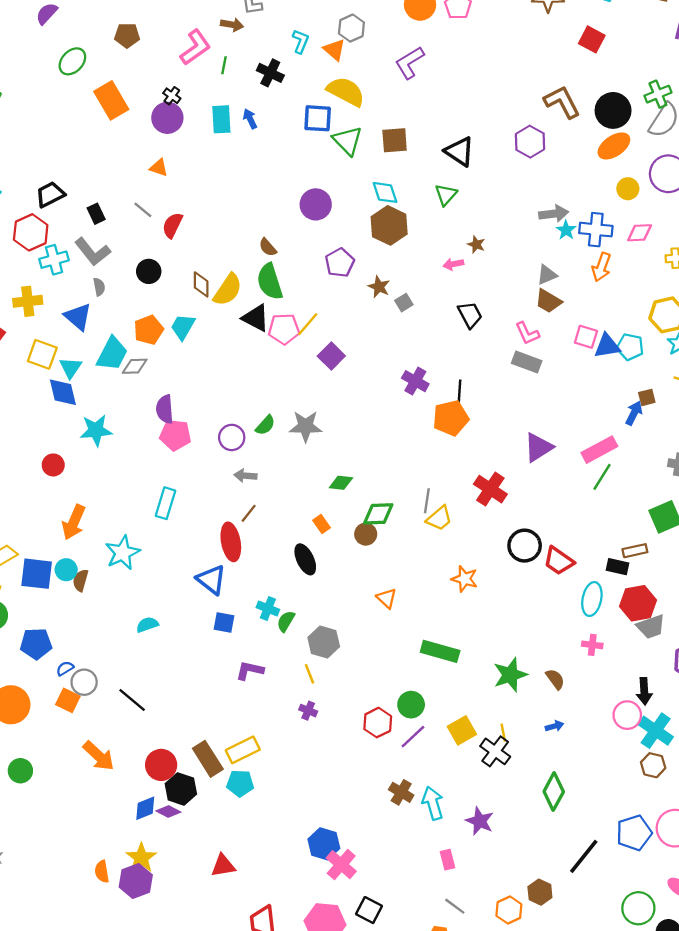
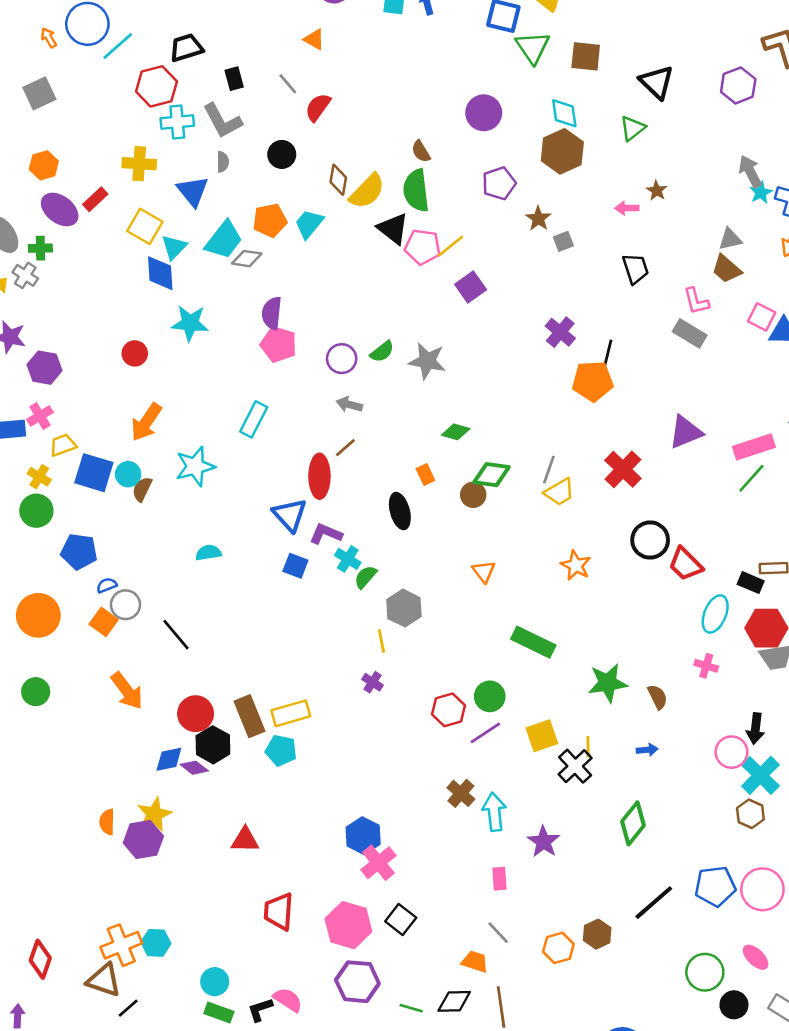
gray arrow: (554, 214) -> (750, 171), turned -120
purple L-shape: (250, 670) -> (326, 534), moved

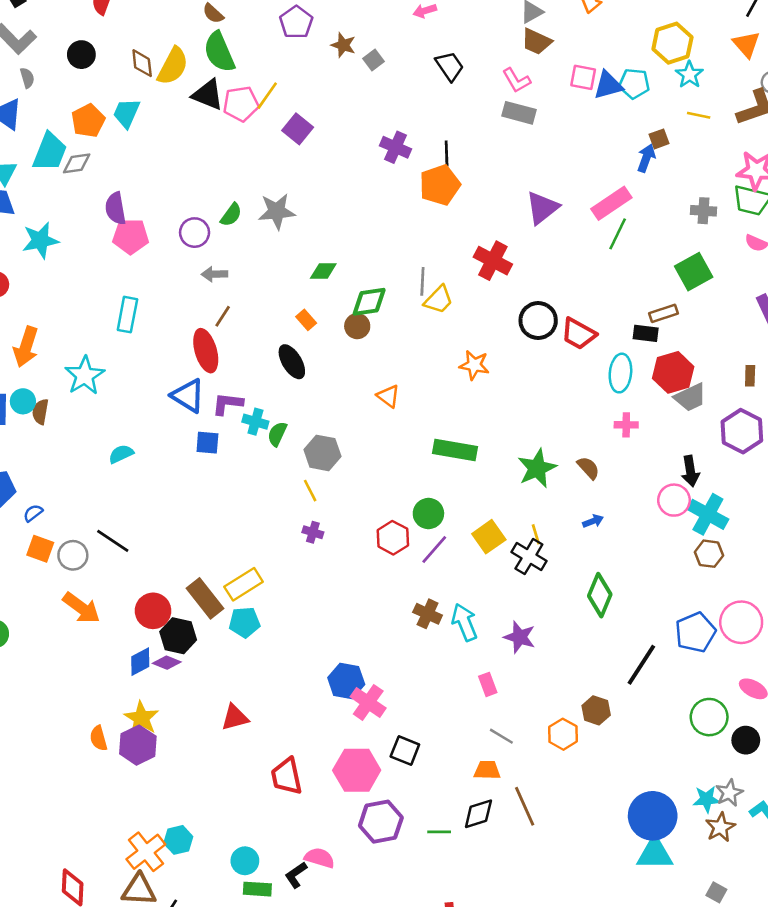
gray circle: (125, 605) -> (73, 555), moved

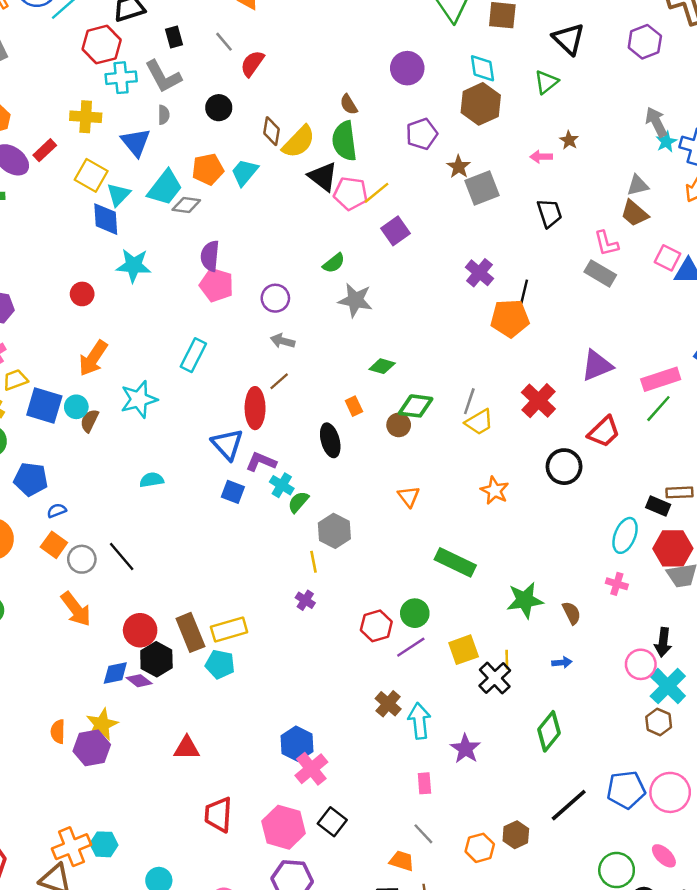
gray square: (373, 60) -> (482, 188), size x1.8
green semicircle: (231, 215) -> (334, 263), moved
red trapezoid: (579, 334) -> (604, 432), moved, turned -88

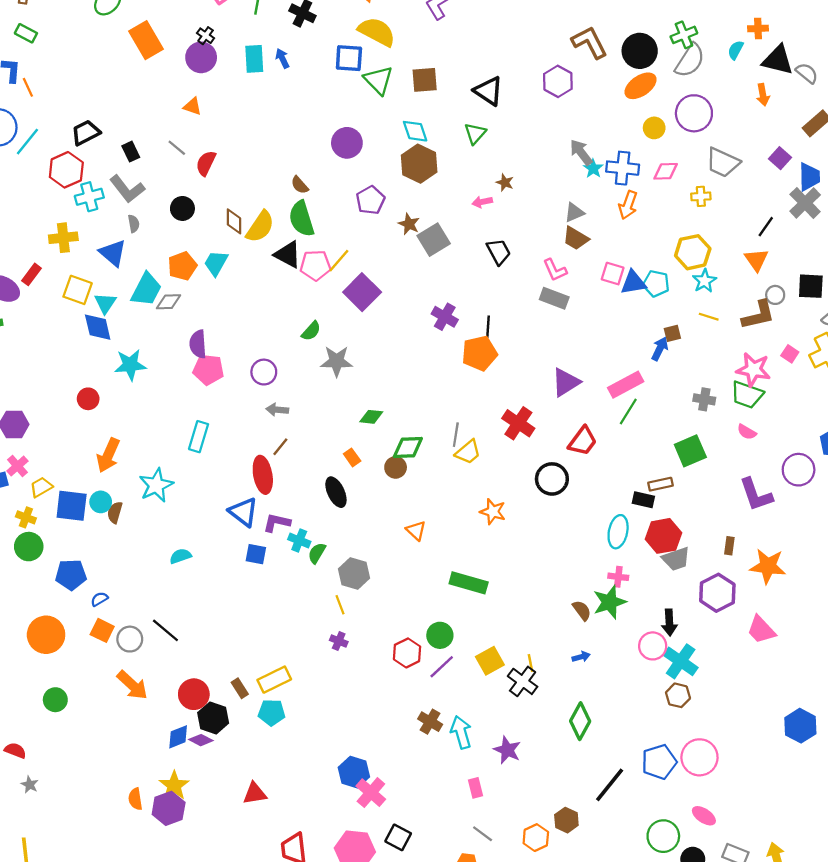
purple square: (396, 231) -> (362, 292), size x1.4
green star: (525, 600) -> (610, 602), moved
brown rectangle: (190, 632) -> (240, 688), size x0.6

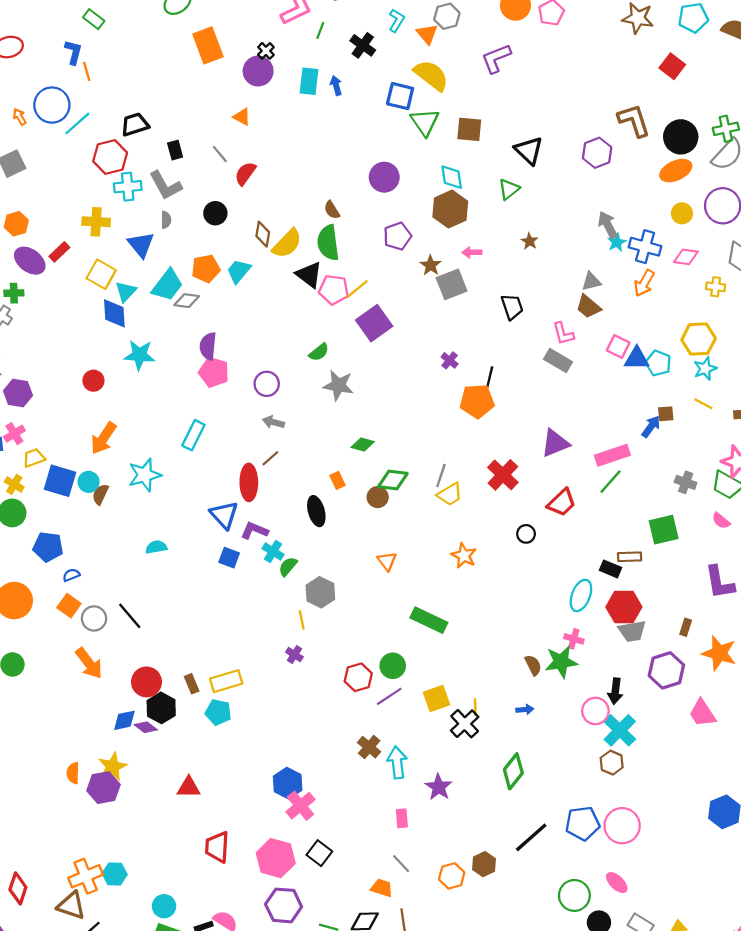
pink arrow: (482, 202) -> (472, 252), moved
purple cross: (445, 317) -> (450, 360), size x0.7
black circle: (552, 479) -> (526, 534), size x0.6

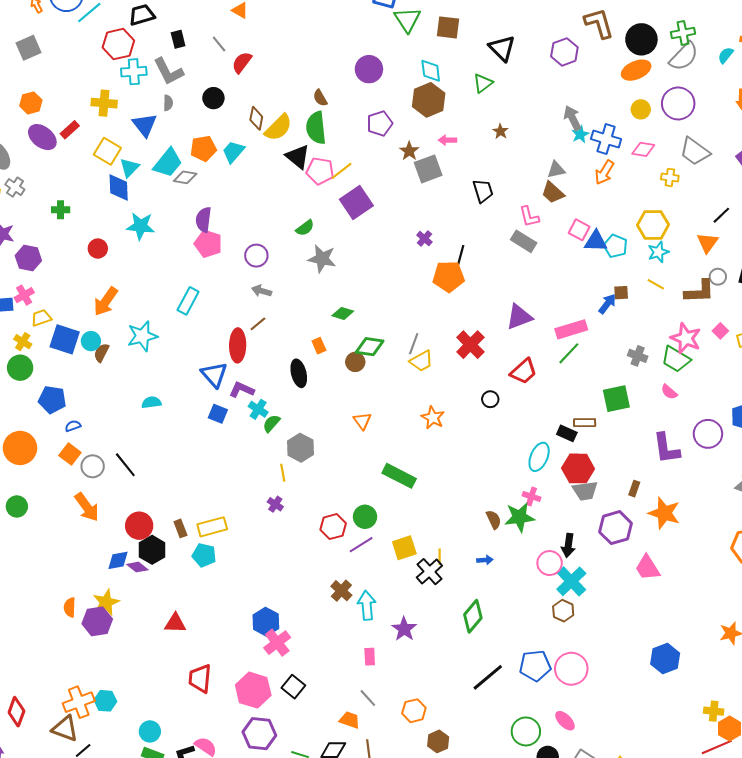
green cross: (14, 293) -> (61, 210), moved
brown hexagon: (484, 864) -> (438, 741), moved

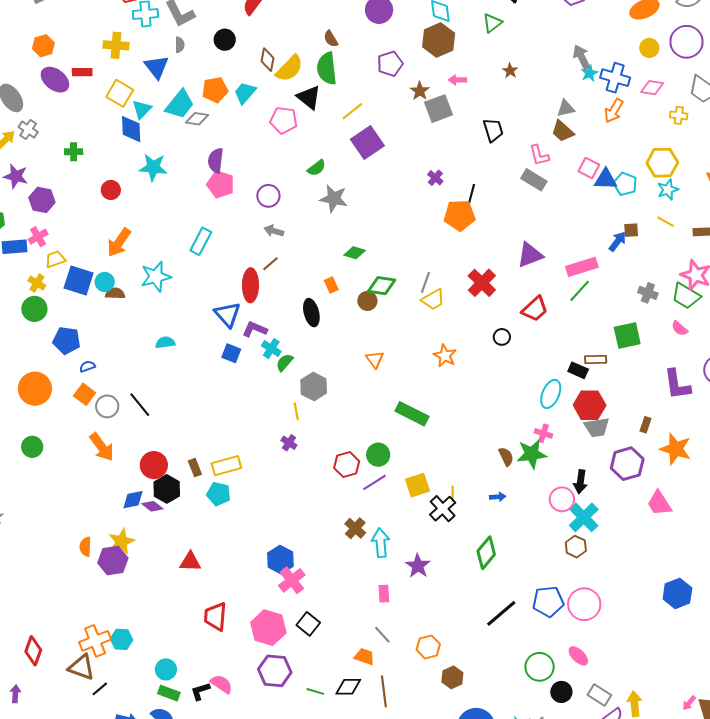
red rectangle: (70, 130) -> (82, 72), turned 42
pink pentagon: (320, 171) -> (284, 120), moved
brown semicircle: (101, 353) -> (115, 293), turned 66

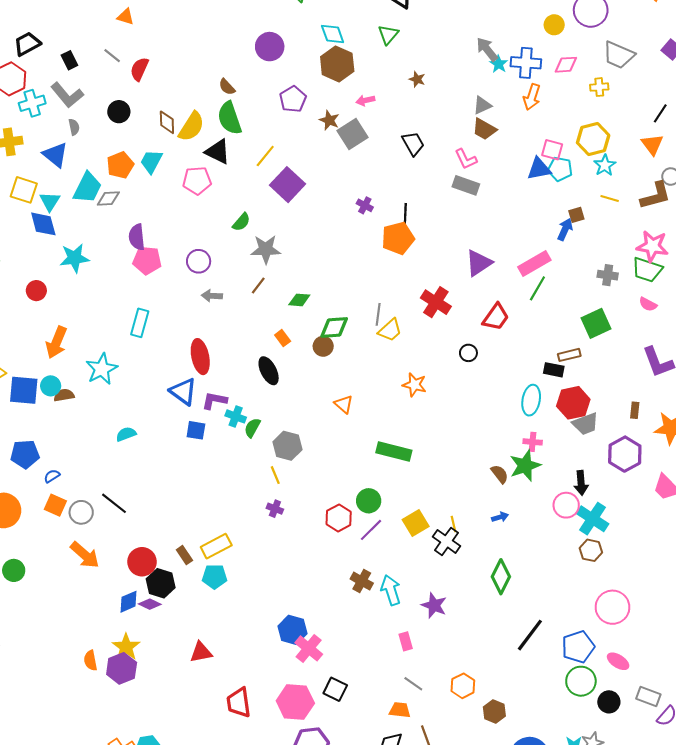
pink square: (589, 168) -> (552, 150), moved
brown line: (270, 264) -> (258, 286), moved
blue pentagon: (548, 601) -> (578, 647), moved

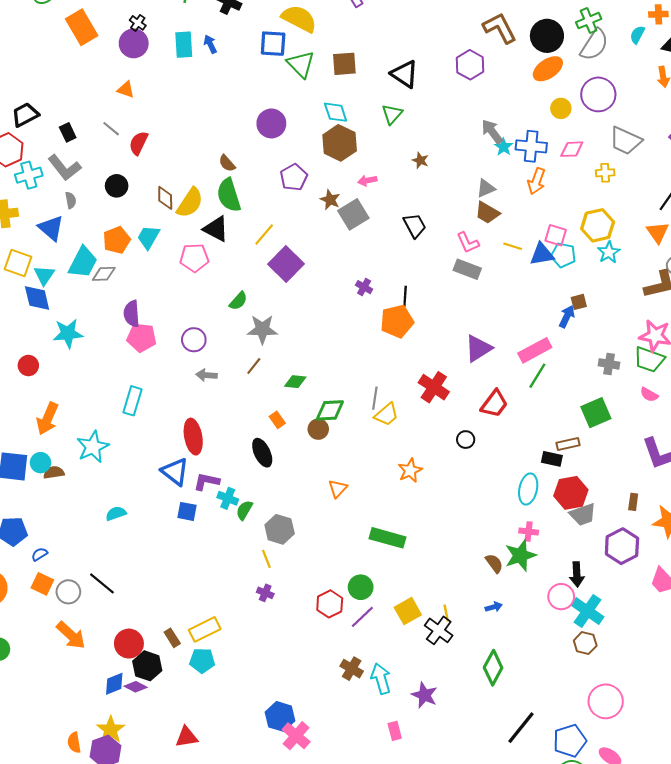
yellow line: (610, 198) -> (513, 246), moved
orange star: (414, 385) -> (410, 470), turned 30
orange triangle: (344, 404) -> (338, 489), turned 30

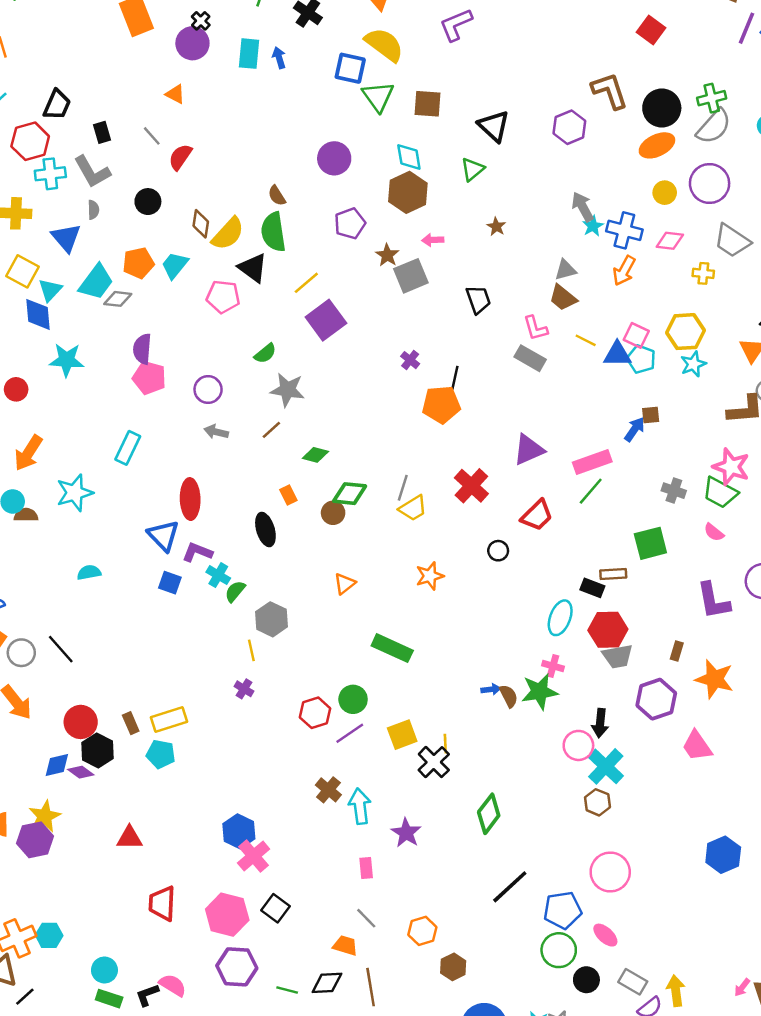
black trapezoid: (25, 115) -> (57, 105), turned 132
blue arrow: (494, 607) -> (491, 689), moved

